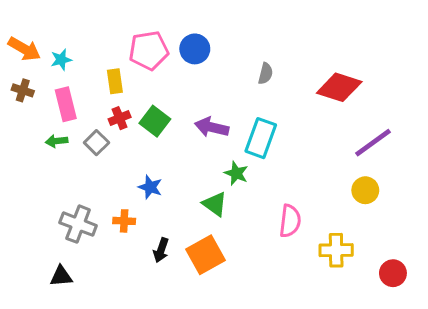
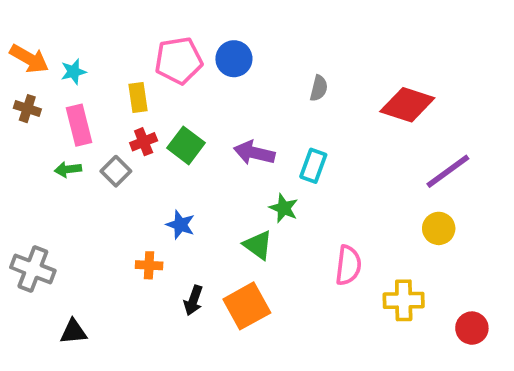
cyan rectangle: (261, 138) -> (313, 166), size x0.7
gray cross: (78, 224) -> (33, 269), moved

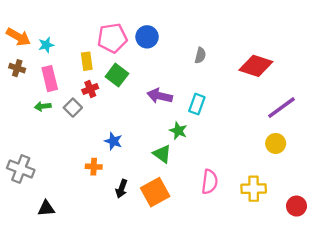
green square: (186, 145) -> (117, 75), moved
pink semicircle: (348, 265) -> (210, 182), moved

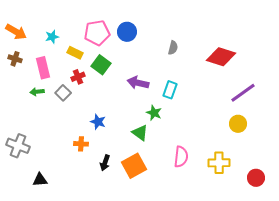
cyan star: (46, 45) -> (52, 37), moved
yellow rectangle: (87, 61) -> (75, 53), turned -56

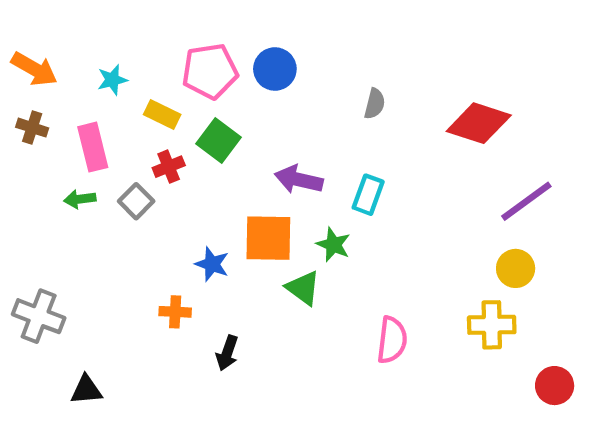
yellow cross: (219, 163) -> (492, 325), moved
orange square: (134, 166) -> (268, 238), moved, turned 30

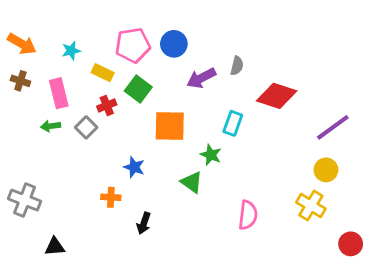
red diamond: (479, 123) -> (277, 96), moved
purple arrow: (299, 180) -> (201, 78), moved, turned -40
orange square: (268, 238) -> (170, 126), moved
yellow cross: (492, 325) -> (311, 205), turned 32

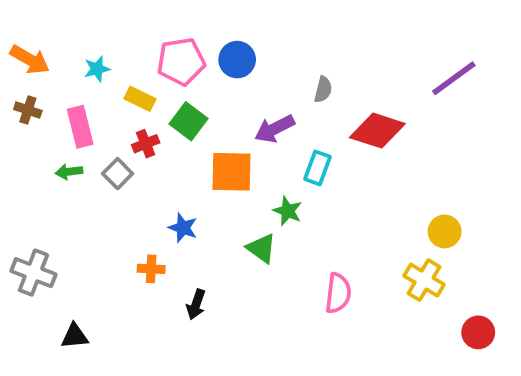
purple arrow: (201, 78) -> (275, 129), moved
purple line: (333, 127) -> (454, 78), moved

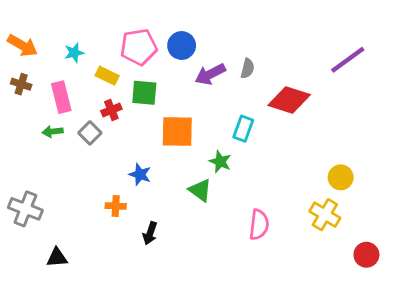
green square: (189, 121) -> (144, 93), turned -32
purple arrow: (275, 129) -> (210, 74), moved

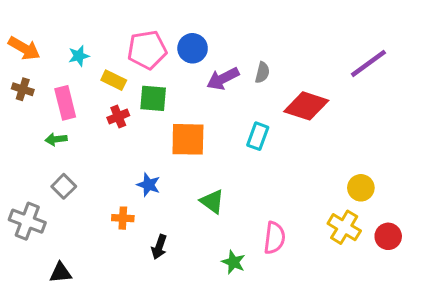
gray square: (90, 133) -> (64, 186), moved
green star: (220, 162) -> (233, 262), moved
red circle: (366, 255) -> (388, 236), moved

